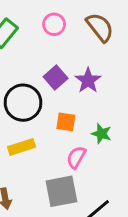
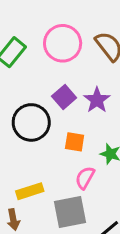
pink circle: (54, 24) -> (63, 43), size x1.6
yellow rectangle: (22, 147) -> (30, 191), moved

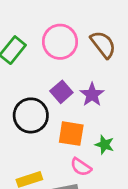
orange square: (75, 142) -> (71, 134), size x1.4
pink semicircle: (85, 178) -> (81, 167), turned -85

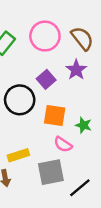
purple star: (92, 95) -> (76, 70), moved

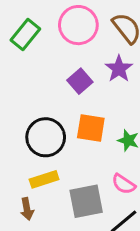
black circle: (20, 100) -> (46, 137), moved
pink semicircle: (63, 144) -> (124, 184), moved

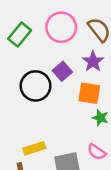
orange square: (91, 128) -> (89, 93), moved
black circle: (46, 137) -> (36, 86), moved

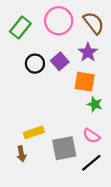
black circle: (36, 86) -> (35, 64), moved, size x0.7

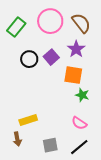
gray square: (64, 148) -> (50, 145), moved, size x0.7

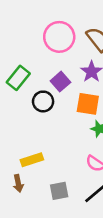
green rectangle: (16, 27) -> (18, 78), moved
black circle: (29, 59) -> (43, 101), moved

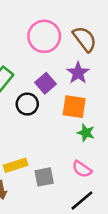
gray square: (59, 191) -> (44, 177), moved

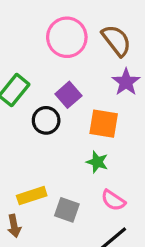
purple star: (78, 73) -> (126, 82), moved
green star: (86, 133) -> (97, 162), moved
gray square: (44, 177) -> (67, 210), turned 30

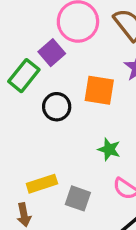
purple square: (68, 95) -> (52, 53), moved
orange square: (104, 124) -> (99, 90), moved

